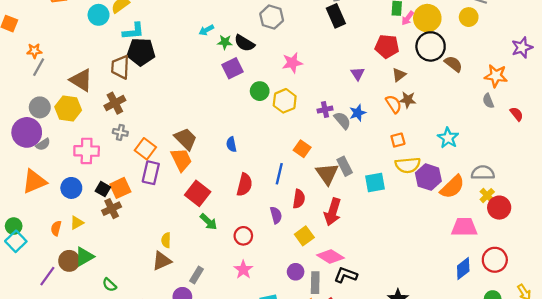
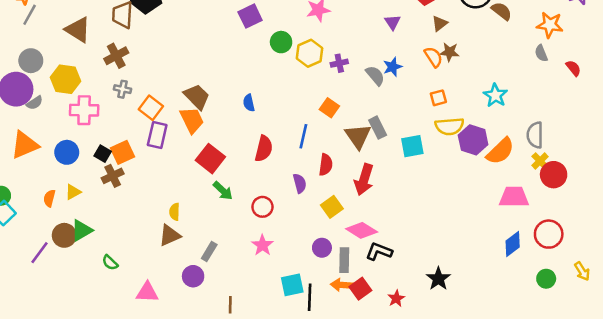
yellow hexagon: (68, 108) -> (65, 79), moved
purple cross: (325, 110) -> (339, 63), moved
gray semicircle: (483, 173) -> (535, 135), turned -90

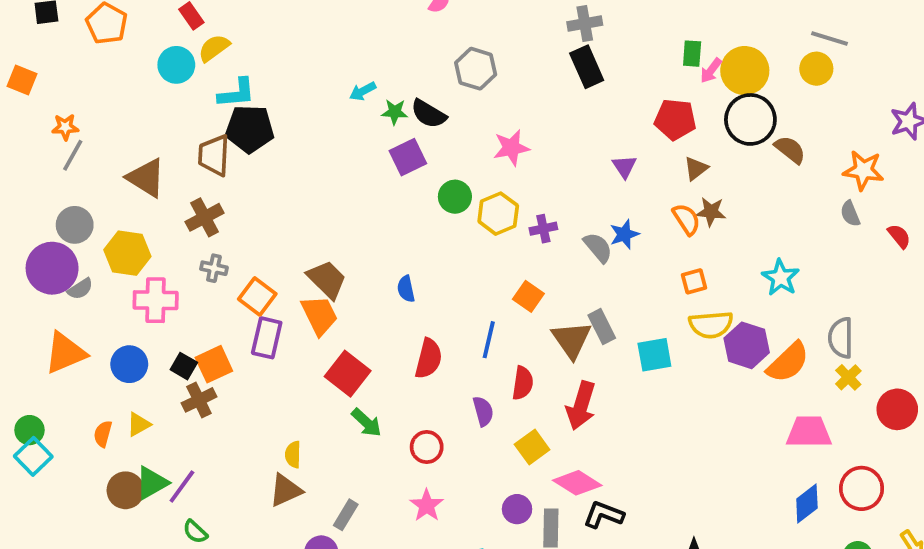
red circle: (554, 175) -> (897, 409), moved
purple line: (39, 253) -> (182, 487), moved

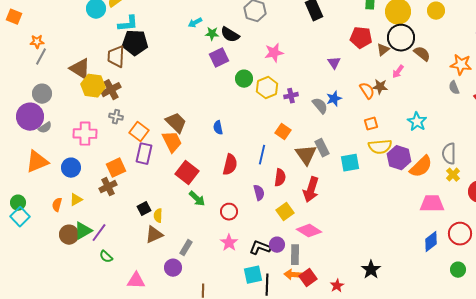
pink arrow: (711, 71) -> (398, 72), moved
brown triangle: (696, 168) -> (383, 50), moved
yellow hexagon: (127, 253) -> (93, 86), moved
black square: (184, 366) -> (144, 209), moved, turned 32
black L-shape: (604, 515) -> (260, 248), moved

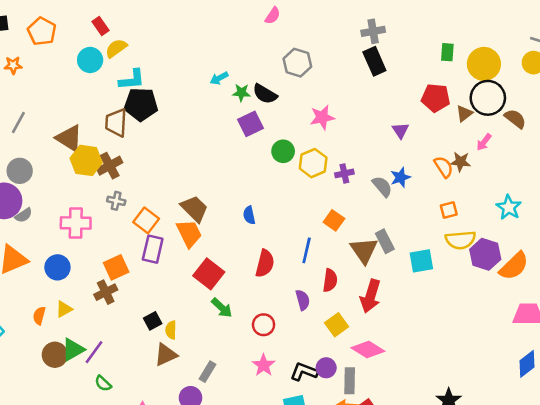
orange star: (37, 42) -> (13, 65), moved

